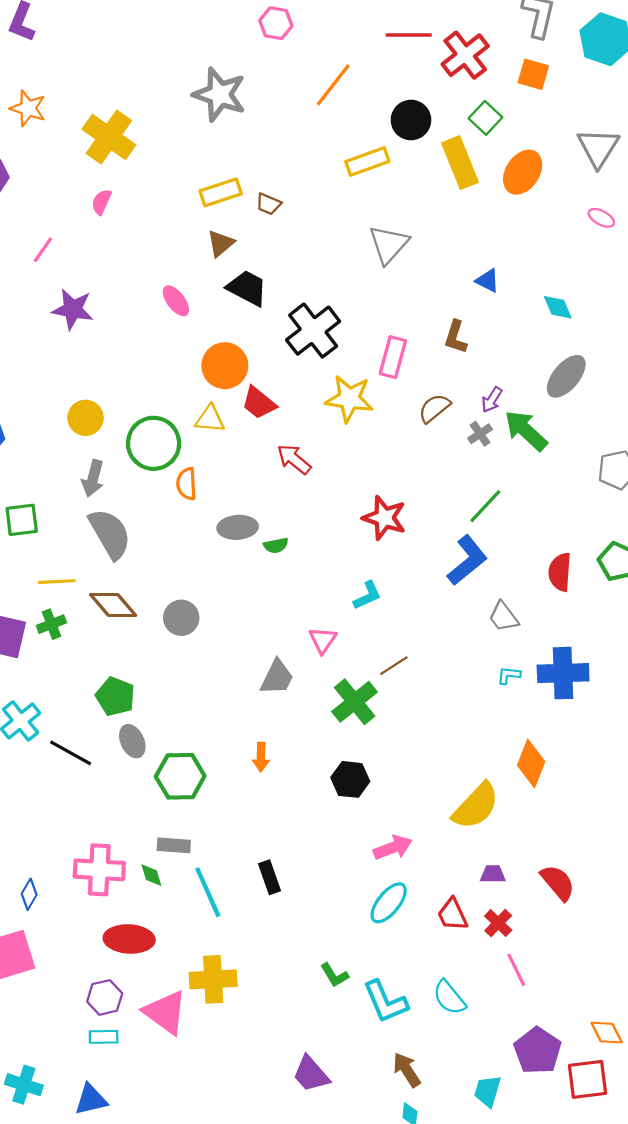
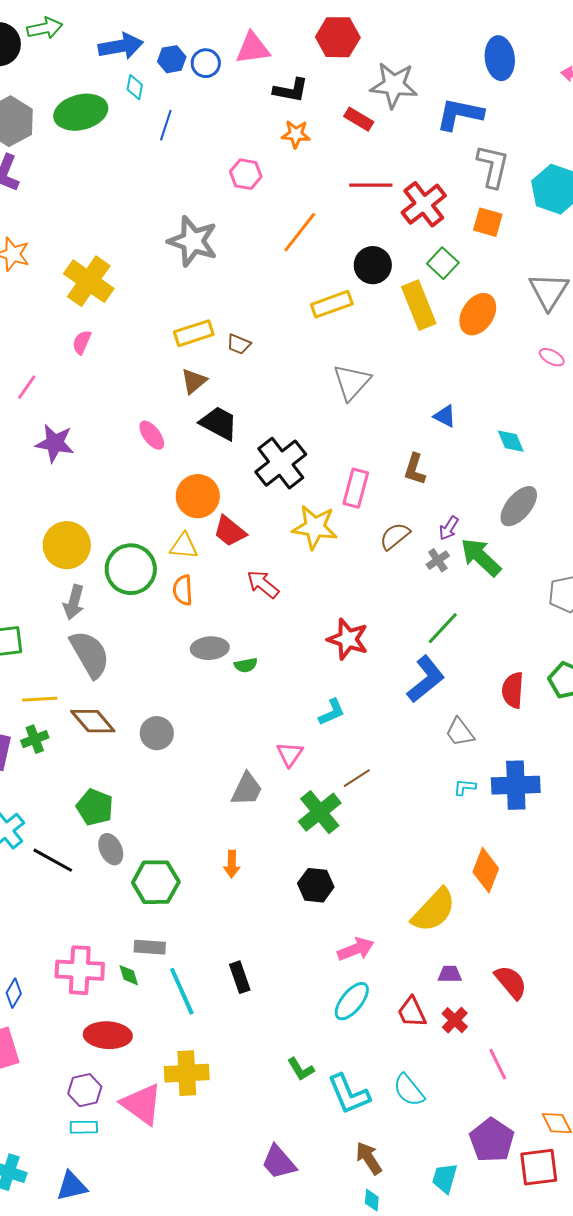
yellow circle: (85, 418) -> (67, 545), size x1.4
orange semicircle: (187, 484) -> (183, 590), moved
pink line: (516, 970) -> (498, 1064), moved

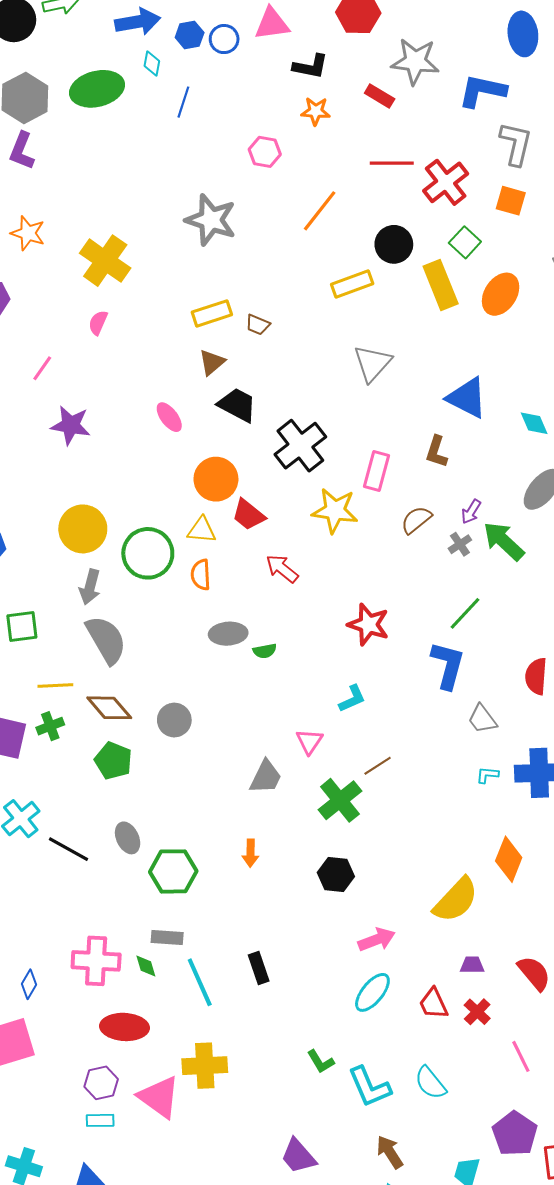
blue triangle: (445, 416) -> (467, 398), size x1.8
blue L-shape: (426, 679) -> (448, 665), turned -36
green pentagon: (95, 807) -> (113, 761), moved

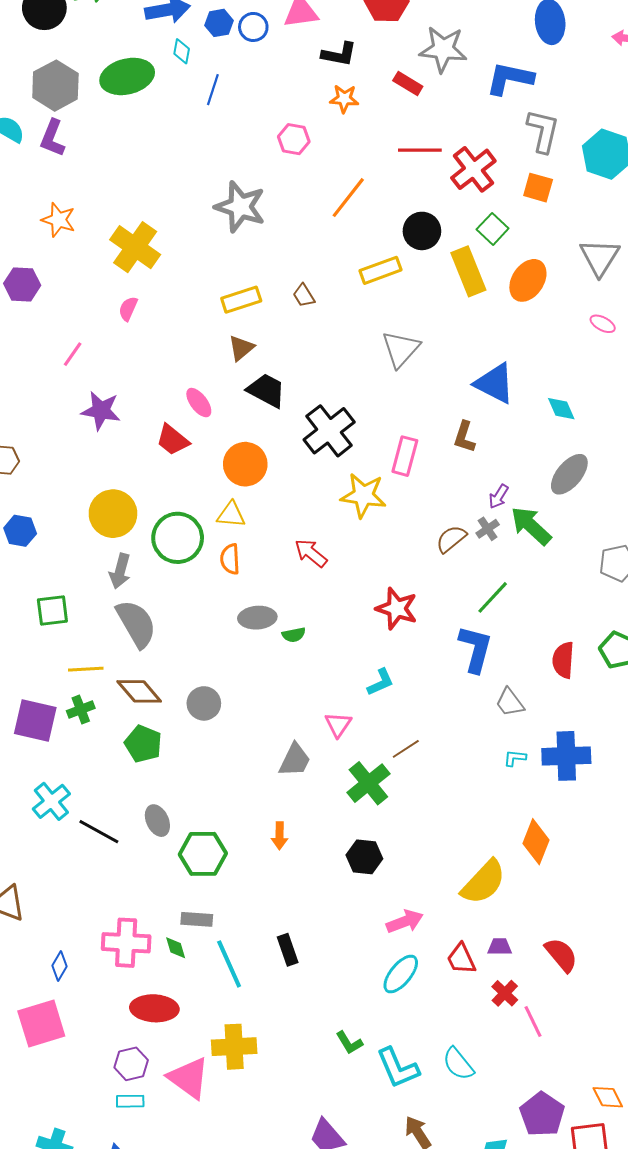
brown trapezoid: (258, 325) -> (304, 296), moved, turned 35
red trapezoid: (248, 515) -> (173, 440), moved
brown semicircle: (416, 520) -> (451, 539), moved
red trapezoid: (433, 1004) -> (461, 959), moved
pink line: (521, 1056) -> (533, 1021), moved

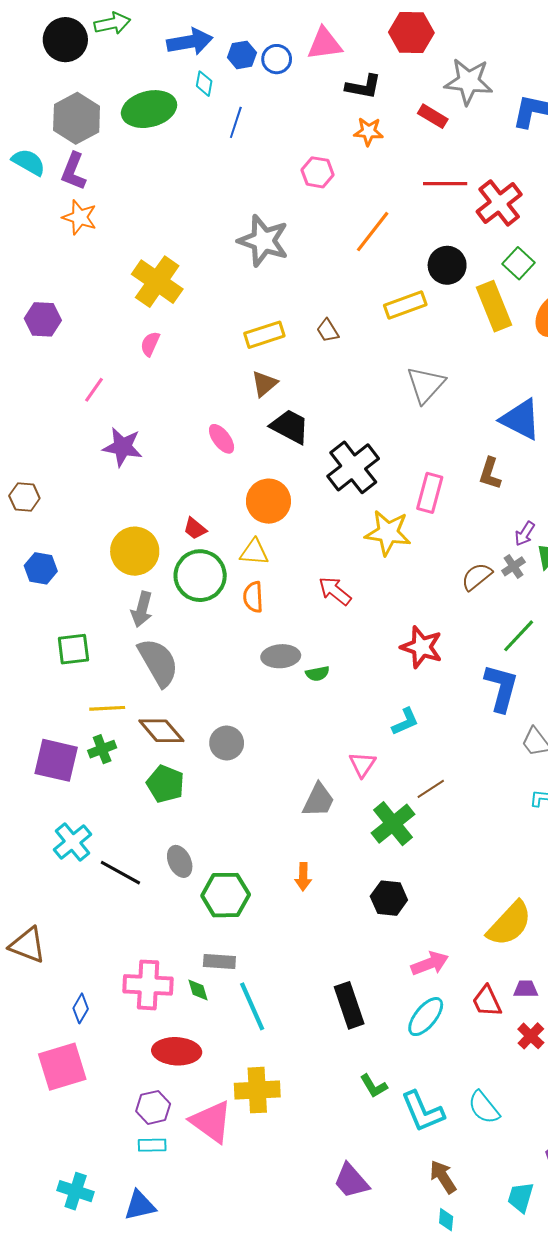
orange star: (58, 220) -> (80, 217), moved
red trapezoid: (173, 440) -> (195, 529), moved, size x0.7
black rectangle: (288, 950) -> (349, 1005), moved, size x1.4

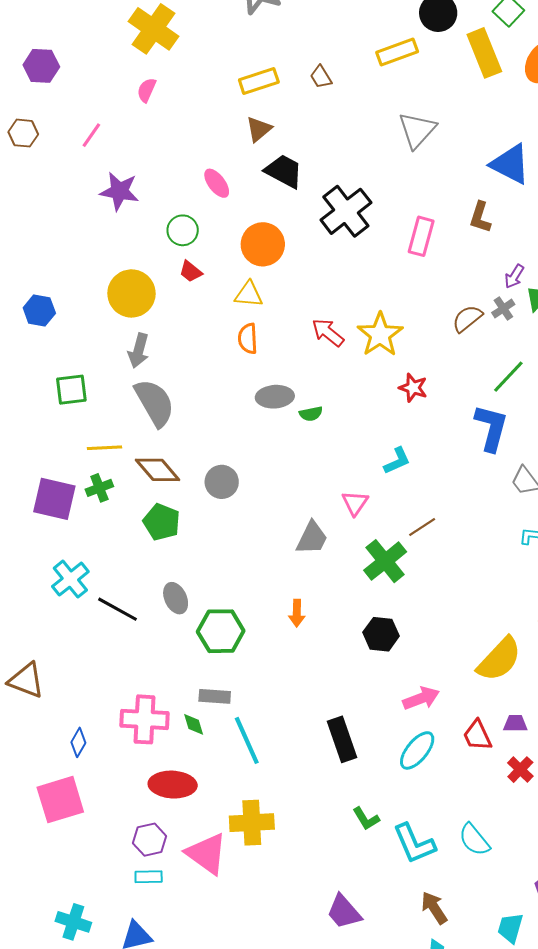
brown hexagon: (24, 497) -> (23, 133), moved
yellow star: (388, 533) -> (380, 335), moved, turned 30
green circle: (200, 576) -> (183, 230), moved, size x0.6
red star: (422, 647) -> (413, 388), size x0.7

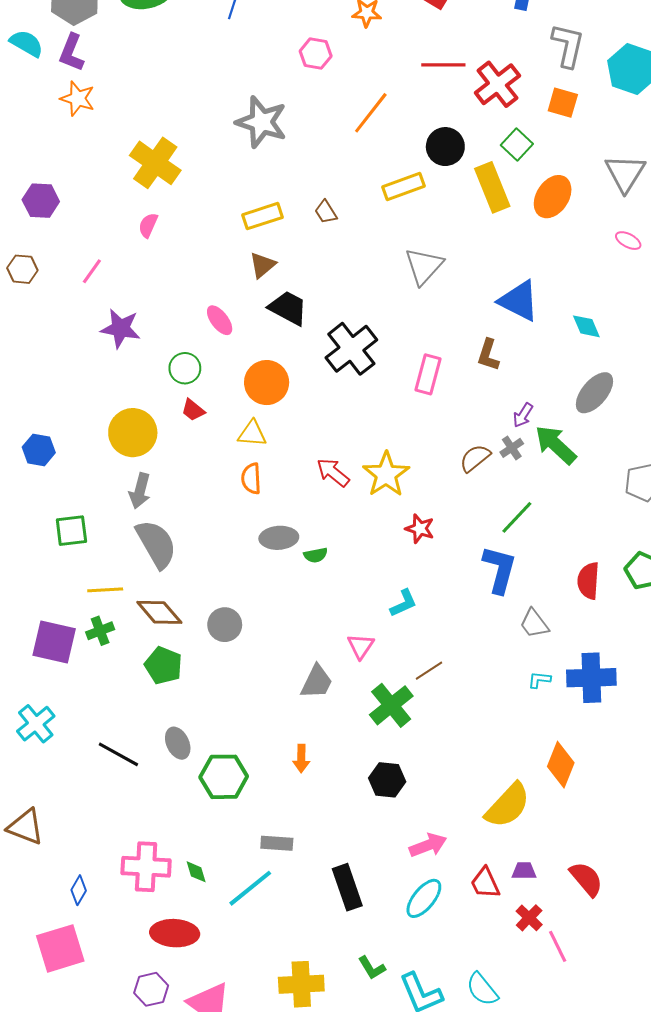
cyan cross: (70, 579) -> (36, 724), moved
gray rectangle: (215, 696) -> (277, 843), moved
cyan line: (247, 740) -> (250, 888), turned 75
yellow cross: (252, 823) -> (301, 984), moved

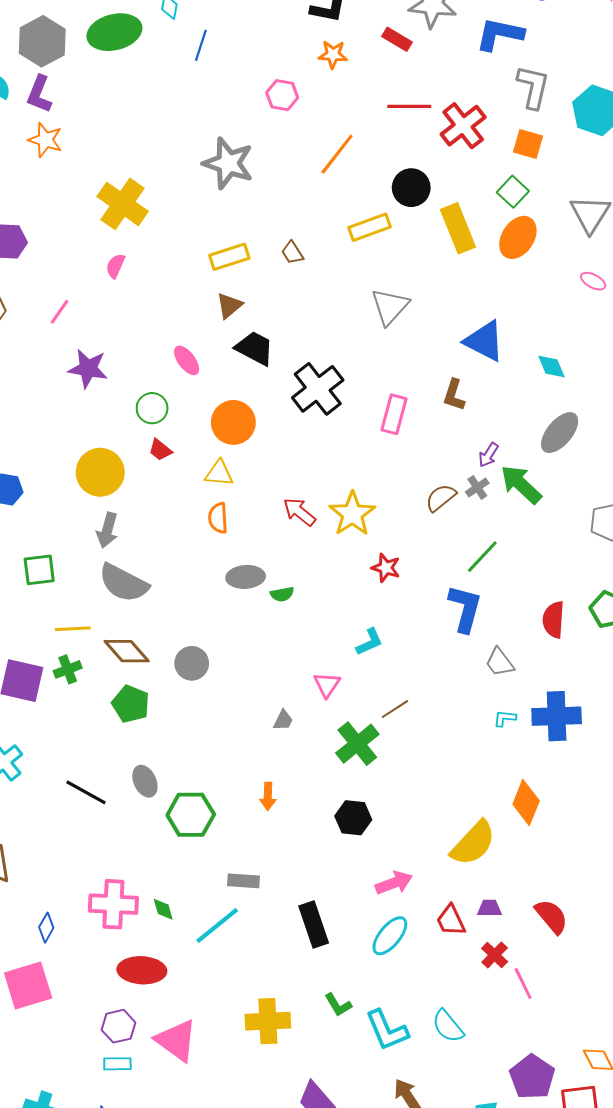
green square: (517, 145) -> (513, 192), moved
gray semicircle: (156, 544) -> (124, 583), turned 147
gray trapezoid: (317, 682) -> (283, 720), size x0.6

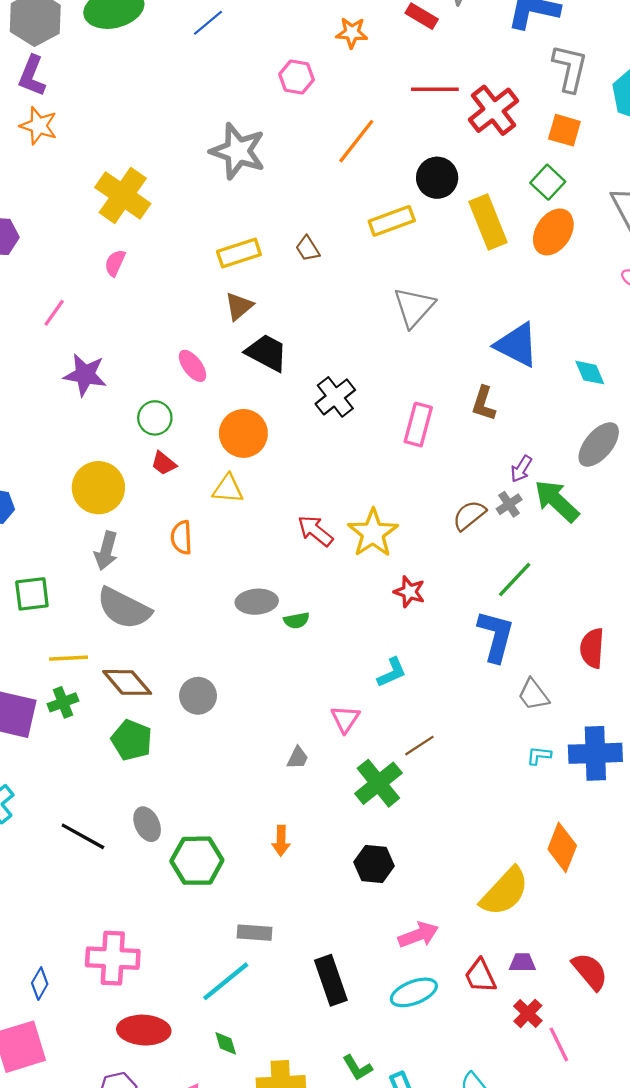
blue line: (201, 45) -> (208, 23), turned 32
black cross: (318, 389) -> (335, 397), size x0.7
orange semicircle: (218, 518) -> (181, 537), moved
green diamond: (163, 909) -> (226, 1043), moved
cyan ellipse: (390, 936) -> (414, 992), turned 30

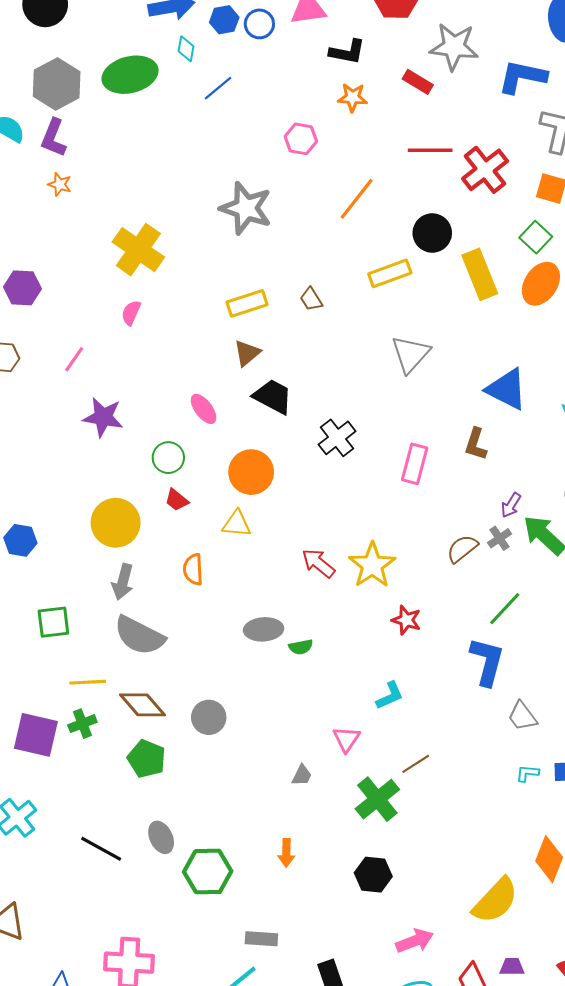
orange star: (39, 126) -> (60, 184), size x0.7

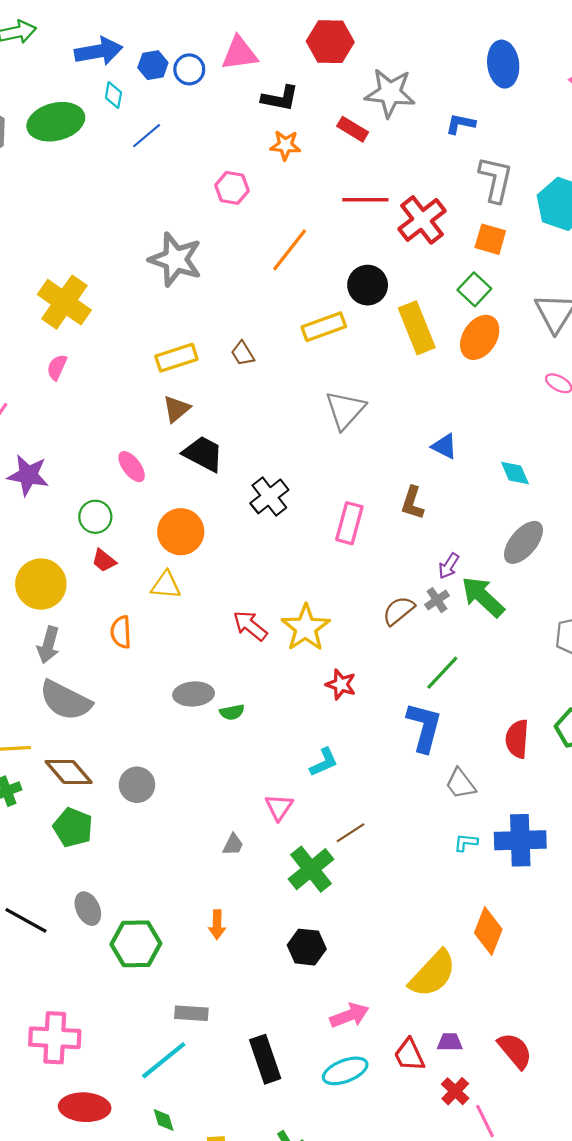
blue L-shape: (522, 77) -> (460, 124), size x0.6
blue triangle: (507, 389) -> (444, 446), size x0.6

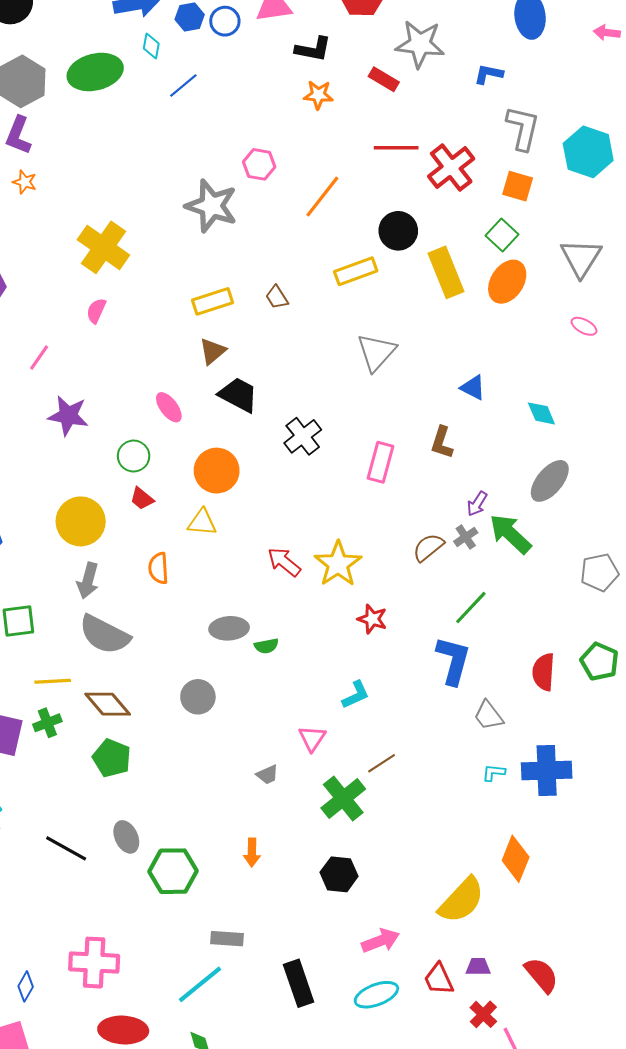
pink hexagon: (232, 188) -> (259, 164), moved
gray circle: (137, 785) -> (198, 697), moved
gray trapezoid: (233, 845) -> (267, 775), turned 40

